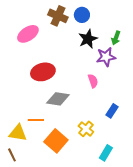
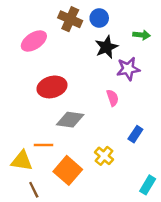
green arrow: (116, 38) -> (142, 35), moved, turned -104
cyan rectangle: (106, 153) -> (148, 185), moved
brown line: (12, 155) -> (34, 190), moved

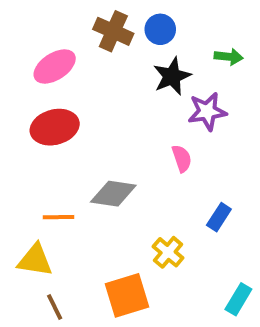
red ellipse: (52, 87) -> (55, 127), moved
orange line: (44, 145) -> (59, 217), moved
orange square: (68, 170) -> (127, 295), moved, turned 32

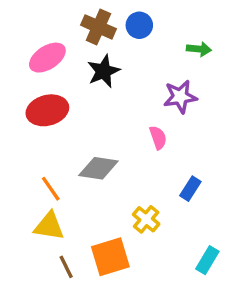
black star: (172, 76) -> (104, 71), moved
orange line: (59, 217) -> (51, 189), turned 56
yellow triangle: (35, 260) -> (49, 226), moved
brown line: (55, 307) -> (66, 267), moved

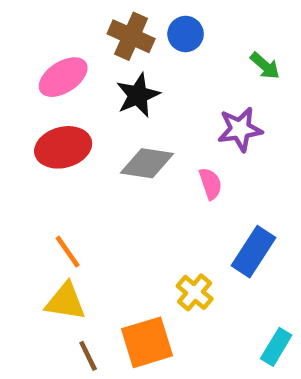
green arrow: (199, 49) -> (265, 66), turned 35
gray diamond: (98, 168) -> (147, 163), moved
blue rectangle: (190, 189) -> (254, 252), size x1.5

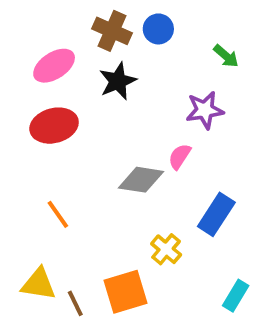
gray diamond: (147, 163) -> (141, 180), moved
pink semicircle: (210, 184) -> (180, 156), turned -128
yellow triangle: (65, 301) -> (39, 284), moved

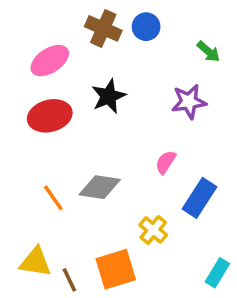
black star: (118, 81) -> (109, 96), moved
pink semicircle: (180, 156) -> (166, 162), moved
gray diamond: (141, 180) -> (100, 187), moved

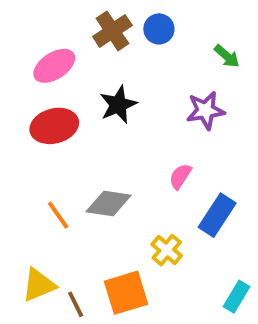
brown cross: (103, 28) -> (112, 31), turned 32
yellow triangle: (35, 262) -> (39, 285), turned -32

